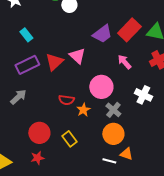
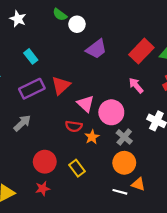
purple trapezoid: (102, 34) -> (96, 49), moved
pink triangle: (77, 56) -> (86, 104), moved

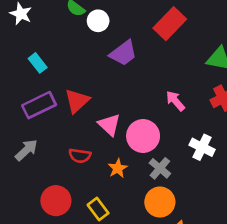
red rectangle: (141, 51) -> (170, 24), moved
red semicircle: (74, 126) -> (80, 156), moved

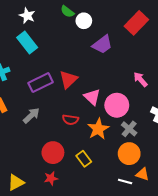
cyan rectangle: (38, 63) -> (27, 42), moved, size x1.5
orange star: (118, 168) -> (98, 129), size x1.5

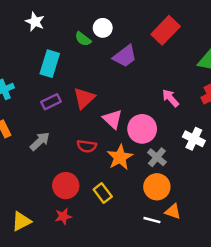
green semicircle: (67, 12) -> (83, 39), moved
cyan rectangle: (27, 42) -> (50, 64), moved, turned 55
purple rectangle: (41, 83) -> (51, 102), size x0.7

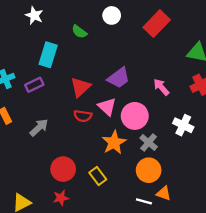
white circle: (103, 28) -> (112, 15), moved
purple trapezoid: (125, 56) -> (119, 78), moved
purple rectangle: (51, 102) -> (34, 85), moved
red semicircle: (87, 146) -> (83, 116), moved

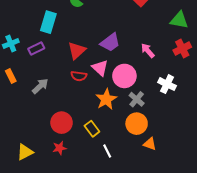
white line: (144, 201) -> (107, 151), moved, turned 48

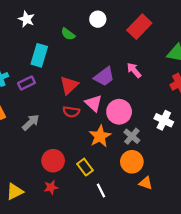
pink arrow: (148, 51) -> (134, 70), moved

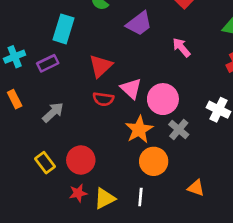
purple trapezoid: (104, 77) -> (139, 24), moved
orange circle: (132, 162) -> (154, 161), moved
yellow rectangle: (85, 167) -> (45, 163), moved
white line: (101, 191) -> (140, 197), turned 32
yellow triangle: (15, 192) -> (105, 198), moved

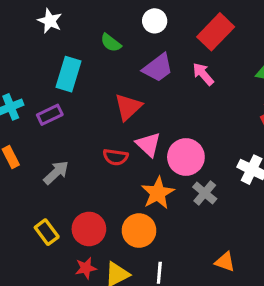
pink arrow: (181, 47) -> (203, 74), moved
red triangle: (101, 66) -> (128, 107), moved
orange circle: (154, 161) -> (139, 231), moved

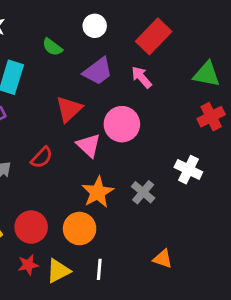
red semicircle: (116, 157) -> (42, 157), moved, turned -55
pink circle: (186, 157) -> (122, 124), moved

